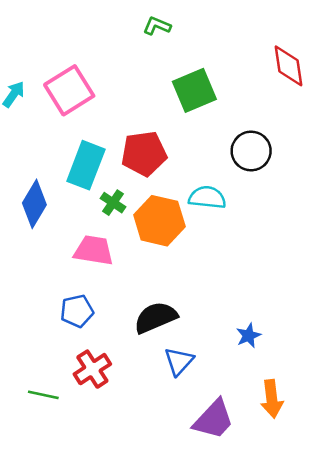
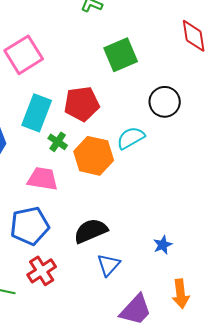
cyan semicircle: (207, 197) -> (131, 138), turned -36
blue pentagon: (77, 311) -> (30, 226), size x1.5

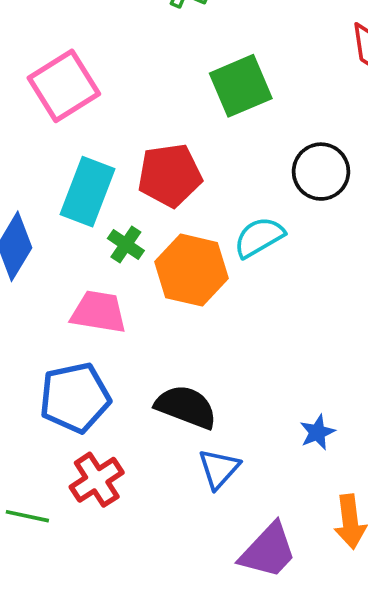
black semicircle: (91, 231) -> (186, 407), turned 44

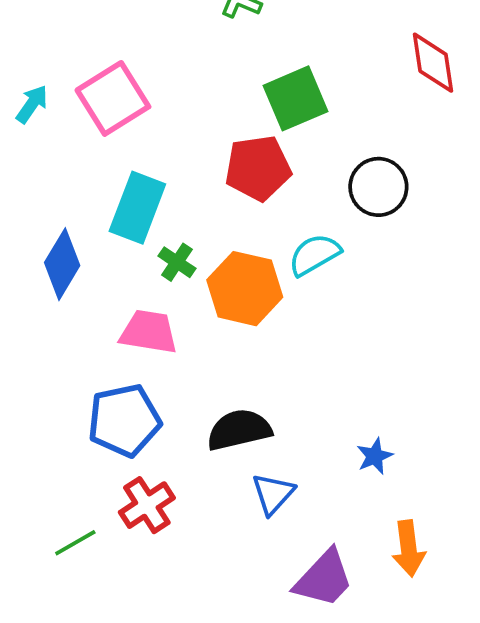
red pentagon: (170, 175) -> (258, 168), moved
black semicircle: (186, 407) -> (239, 430), turned -34
green line: (27, 516) -> (75, 543), turned -42

